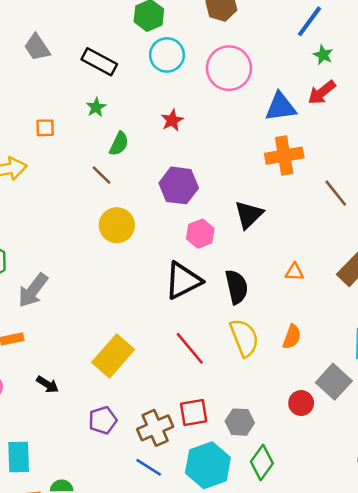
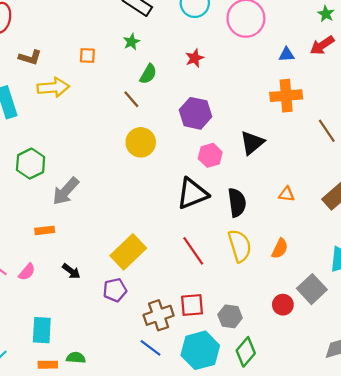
blue triangle: (281, 107) -> (287, 55), size x0.6
purple pentagon: (103, 420) -> (115, 290), moved

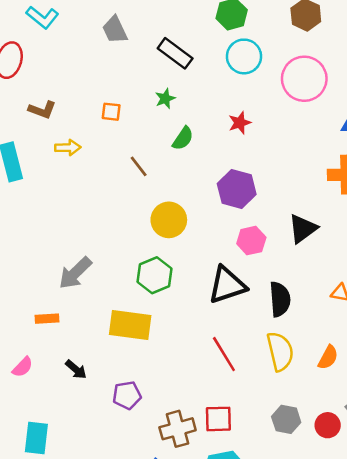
yellow arrow: (53, 87) -> (68, 148), size x0.7
brown line: (131, 99) -> (139, 166), moved
green hexagon: (31, 164) -> (155, 275), moved
yellow rectangle: (128, 252) -> (130, 325), moved, turned 48
gray hexagon: (230, 316) -> (286, 419), moved

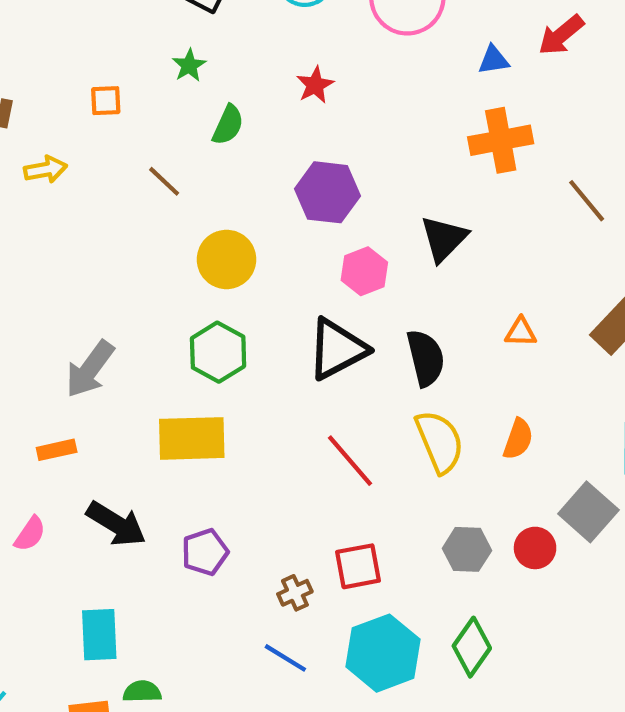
black arrow: (76, 369) -> (116, 524), size x1.6
brown cross: (178, 429) -> (295, 593), size x0.6
cyan rectangle: (36, 438) -> (99, 635), moved

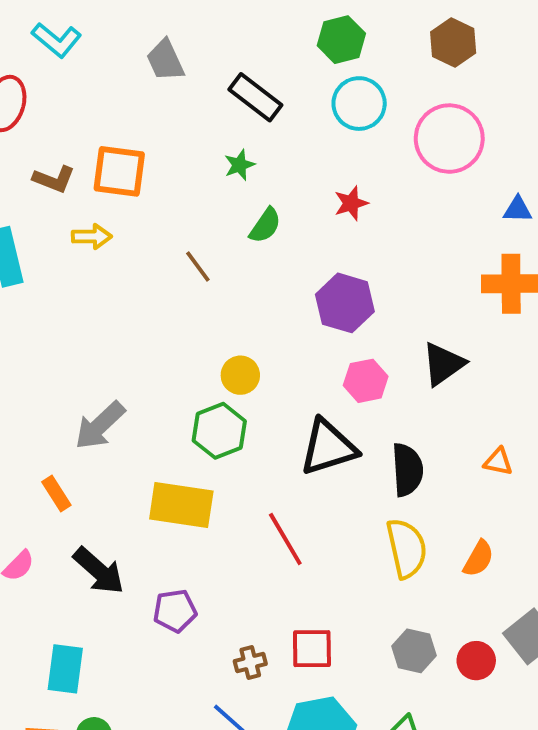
orange square: (106, 101) -> (119, 171), moved, size x1.8
yellow circle: (226, 259) -> (240, 375), moved, size x0.7
orange rectangle: (57, 450) -> (56, 494), turned 60
red line: (350, 461) -> (285, 539), moved

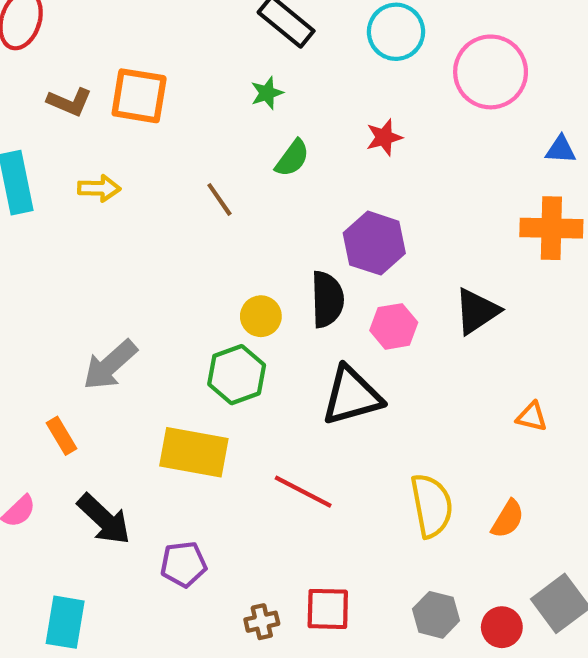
yellow arrow: (92, 236) -> (99, 188), moved
black semicircle: (407, 470) -> (327, 299), moved
red line: (285, 539) -> (303, 492), turned -34

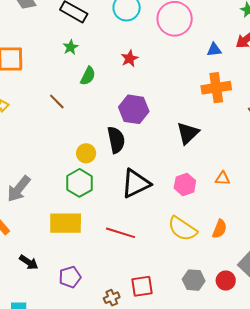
pink hexagon: (394, 326) -> (185, 184), moved
yellow semicircle: (432, 506) -> (182, 229), turned 144
black arrow: (104, 519) -> (29, 262), size x0.7

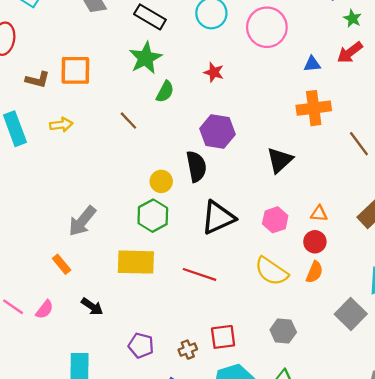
green star: (71, 47) -> (146, 58), size x1.8
red star: (130, 59) -> (214, 72), turned -30
purple pentagon: (70, 277) -> (141, 345), moved, turned 30
red circle: (226, 281) -> (315, 242), moved

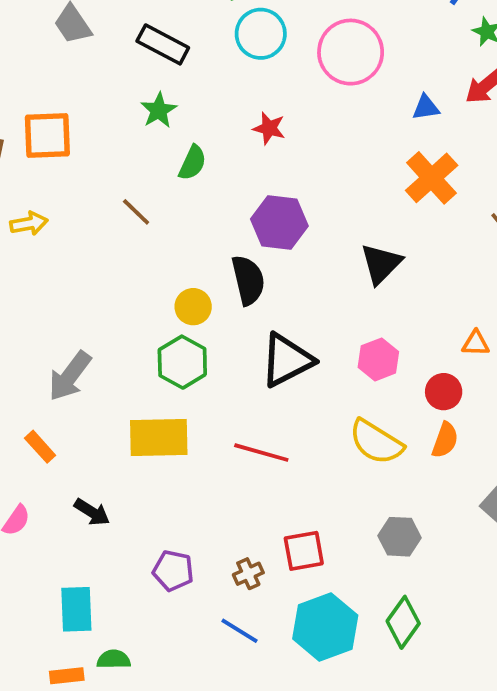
green star: (146, 58) -> (159, 110), size x0.7
orange cross: (314, 108) -> (432, 178), turned -32
orange triangle: (319, 214) -> (476, 343), moved

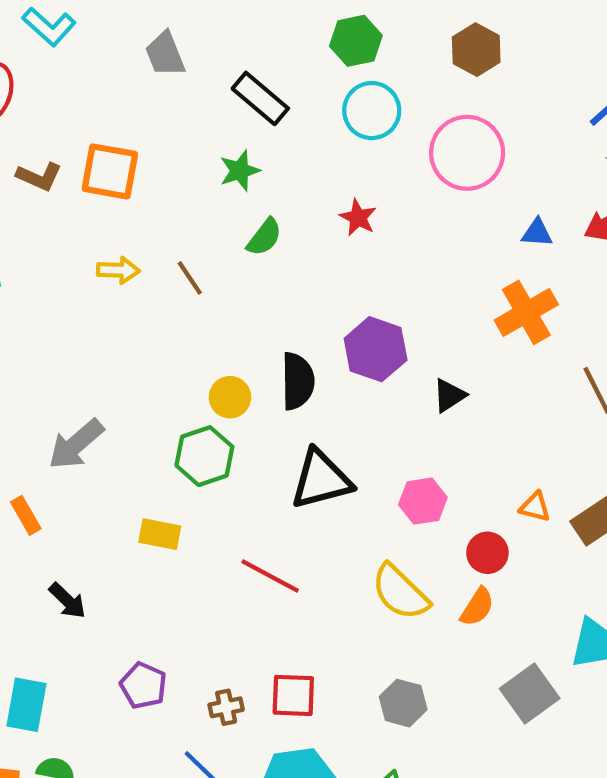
purple hexagon: (279, 222) -> (376, 349), moved
yellow arrow: (29, 224) -> (118, 270), moved
black triangle: (381, 264) -> (449, 395), size x0.7
yellow rectangle: (159, 438) -> (160, 534), size x0.6

